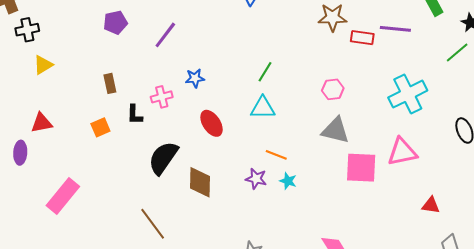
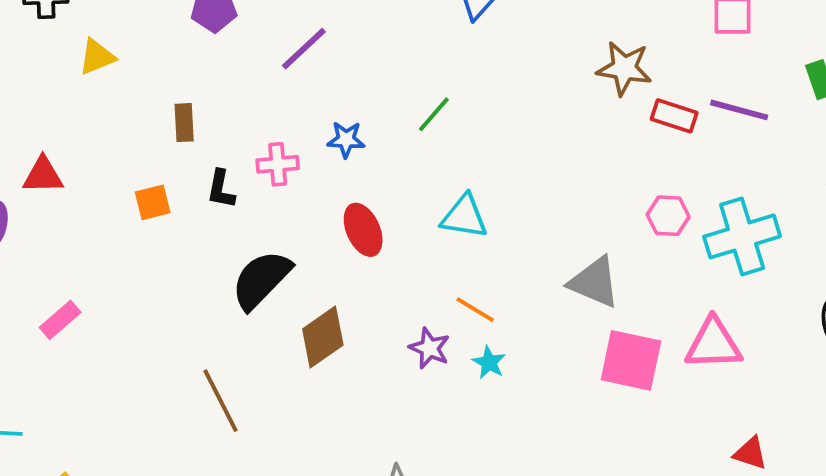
yellow triangle: (43, 65) -> (97, 57), moved
green line: (265, 72) -> (434, 114), moved
pink hexagon: (333, 89) -> (668, 216), moved
brown diamond: (200, 182) -> (323, 337), turned 44
pink rectangle: (63, 196) -> (60, 320), size x0.6

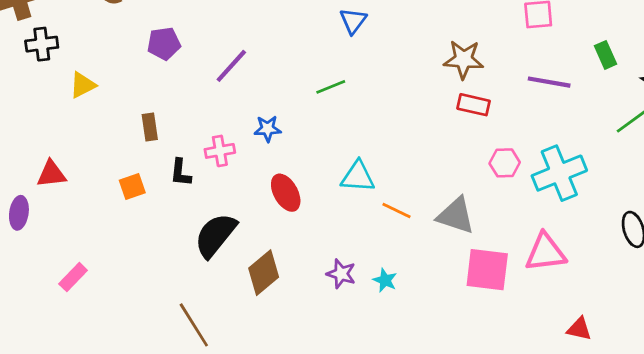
green line: (434, 114) -> (331, 87), moved, turned 32
red rectangle: (674, 116) -> (474, 105), moved
orange line: (475, 310) -> (397, 210), moved

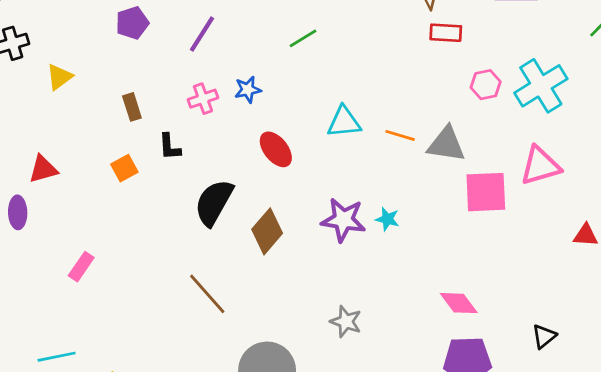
pink cross: (220, 151) -> (203, 99), moved
orange line: (397, 210) -> (400, 135), moved
purple star: (341, 274) -> (343, 220), size x1.5

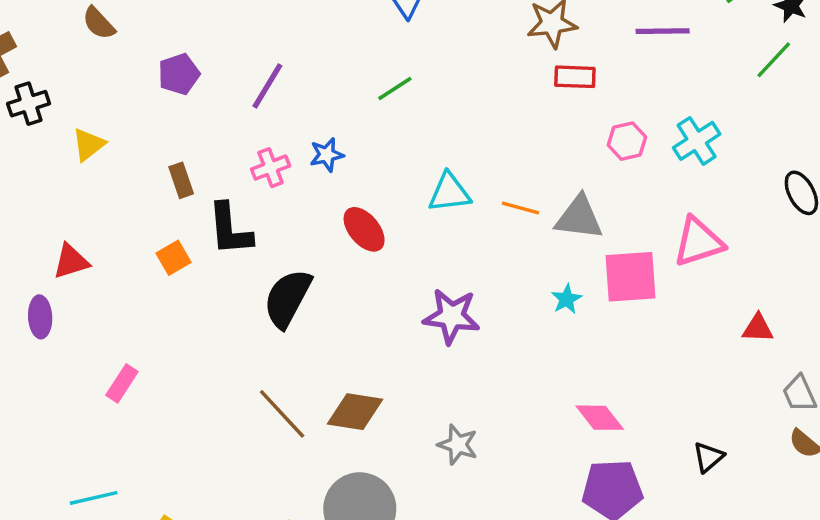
cyan cross: (541, 86) -> (697, 141), size x0.7
black L-shape: (170, 147) -> (230, 229), size x1.6
cyan star: (387, 219) -> (567, 299), moved, turned 30
brown diamond: (267, 231) -> (355, 412), moved, turned 60

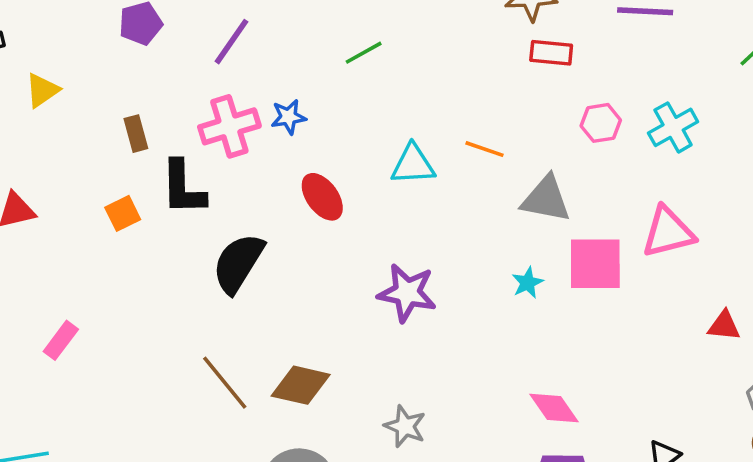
pink cross: (271, 168) -> (229, 126), size x1.5
orange line: (521, 208) -> (485, 149), moved

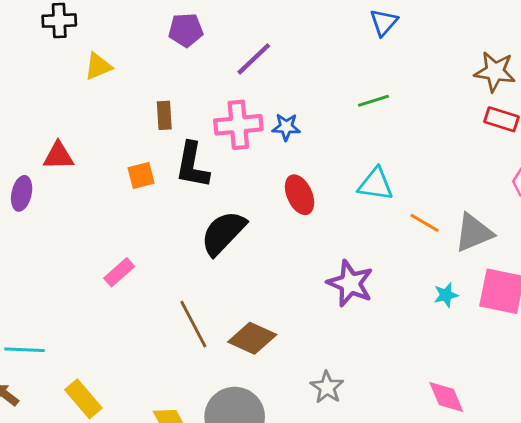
green line: (364, 53) -> (373, 101), moved
orange line: (485, 149) -> (424, 223), moved
gray triangle: (546, 199) -> (474, 233), turned -45
pink rectangle: (61, 340) -> (119, 272), moved

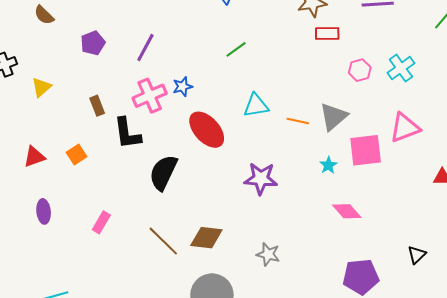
orange square: (141, 176) -> (76, 155), moved
purple ellipse: (22, 193) -> (44, 211), moved
red ellipse: (300, 195) -> (207, 130), size x1.4
pink diamond: (446, 397) -> (347, 211), moved

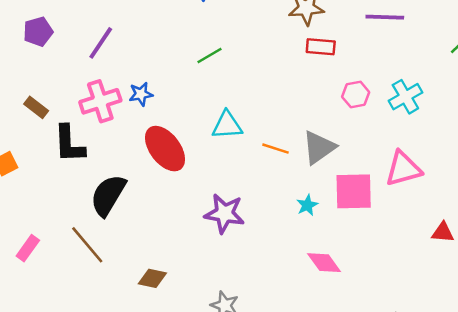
brown rectangle: (97, 106) -> (36, 107), turned -36
brown diamond: (206, 238) -> (152, 278), size x0.7
brown line: (163, 241) -> (87, 245), moved

